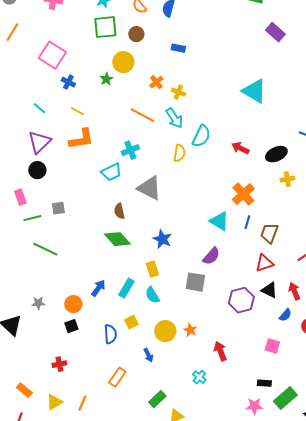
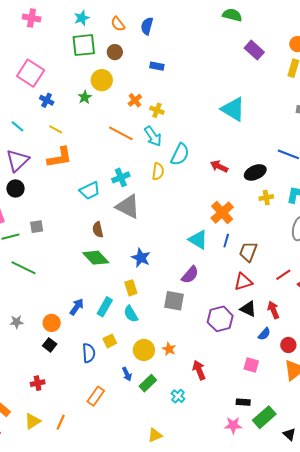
cyan cross: (130, 150) -> (121, 177), moved
black square: (71, 326) -> (50, 345), turned -32
green rectangle: (157, 399) -> (148, 383), moved

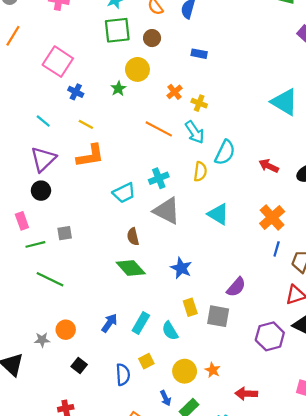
cyan triangle: (198, 240) -> (218, 214), moved
yellow rectangle: (131, 288) -> (190, 307), moved
orange circle: (52, 323) -> (66, 330), moved
red arrow: (199, 370) -> (246, 394), turned -66

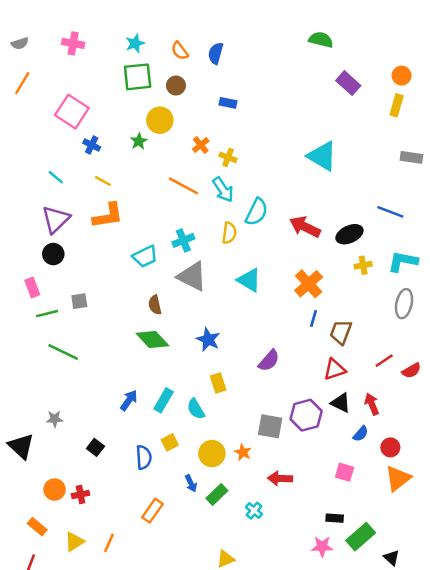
red arrow: (269, 166) -> (305, 227), size x1.4
gray square: (218, 316) -> (270, 426), moved
orange circle: (66, 330) -> (55, 490), moved

